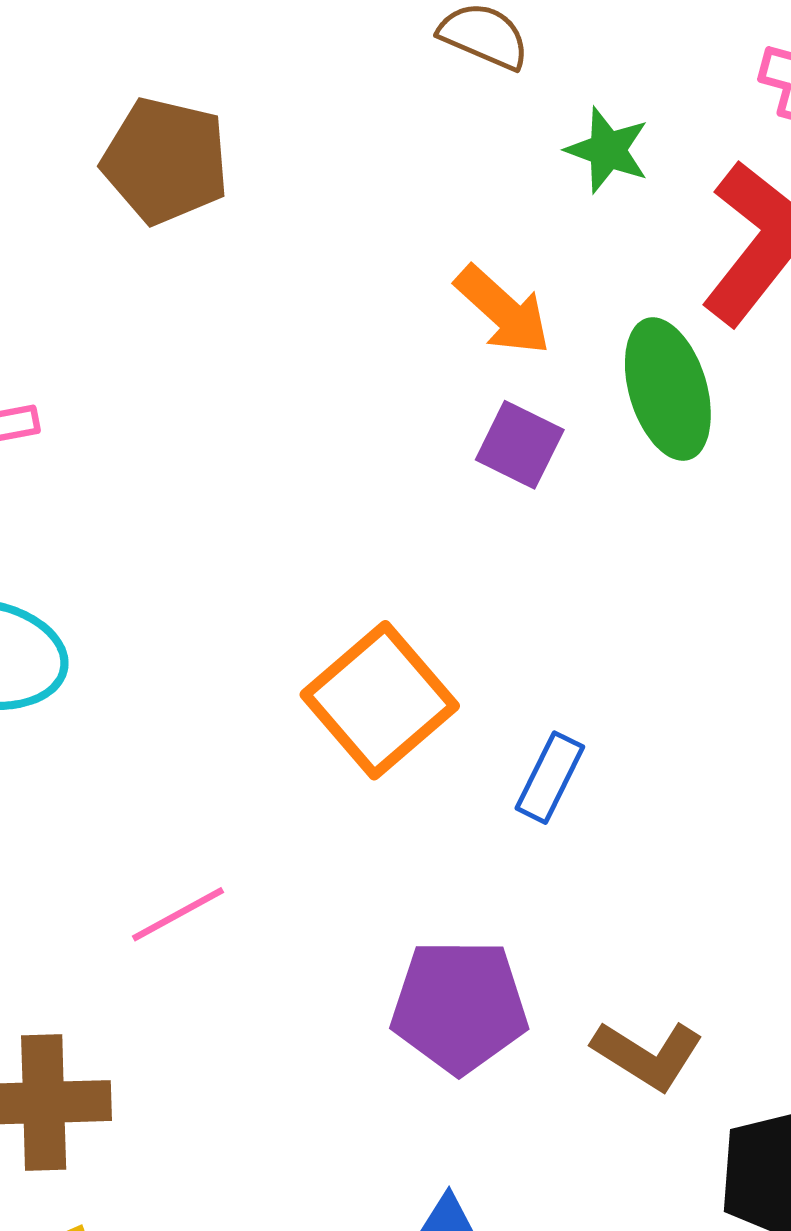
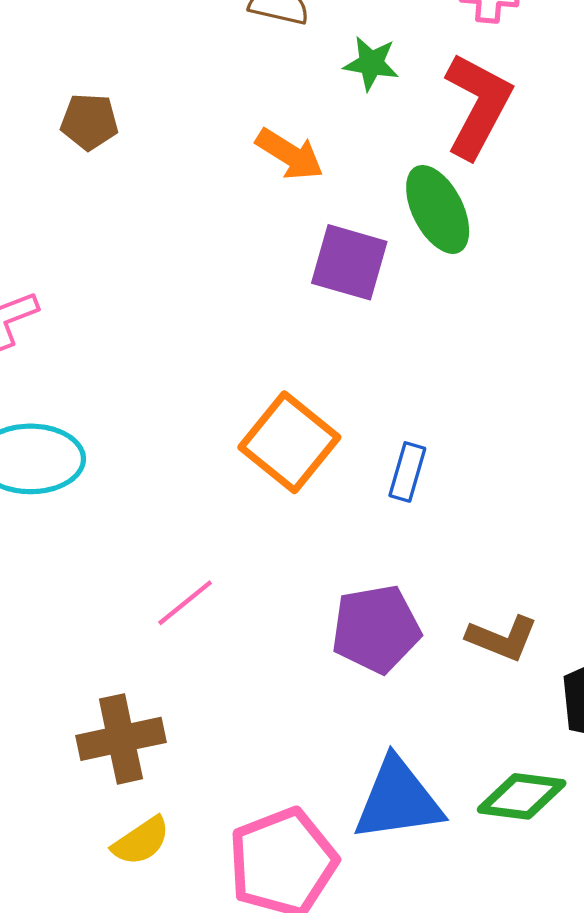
brown pentagon: (165, 161) -> (89, 122), size x0.7
orange arrow: (503, 310) -> (290, 154), moved
purple square: (520, 445) -> (349, 262), size x1.4

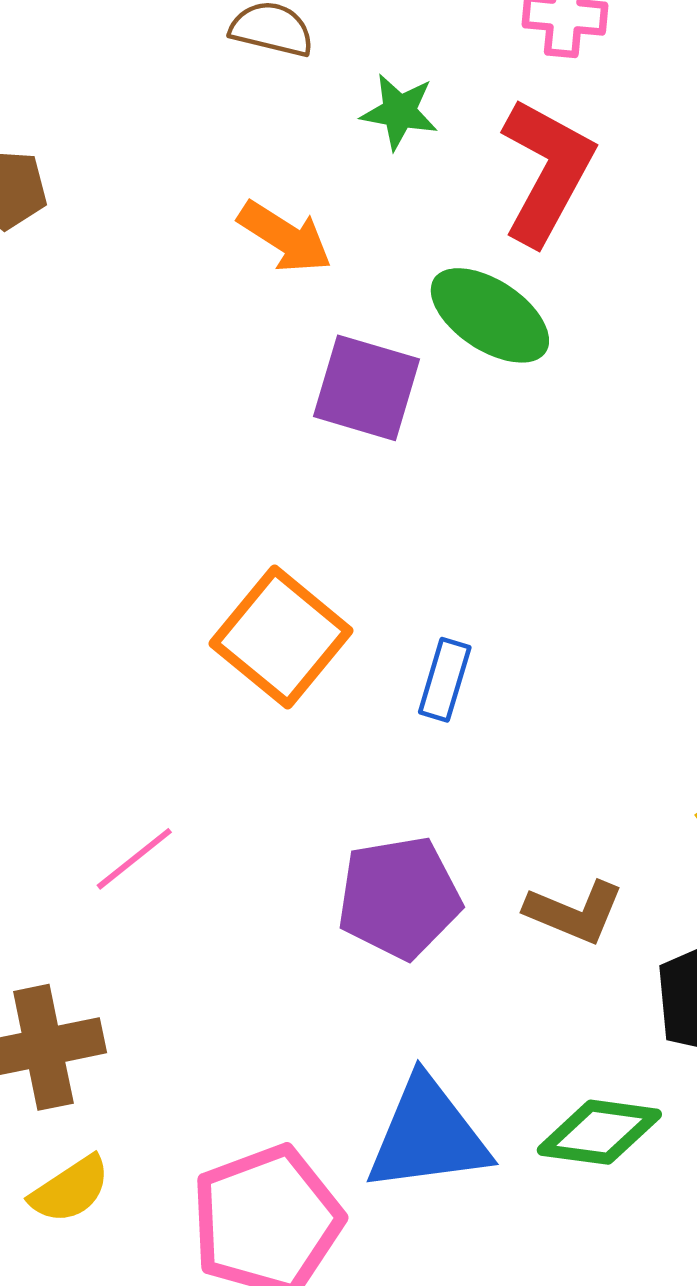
green ellipse: (438, 209) -> (490, 315), turned -30

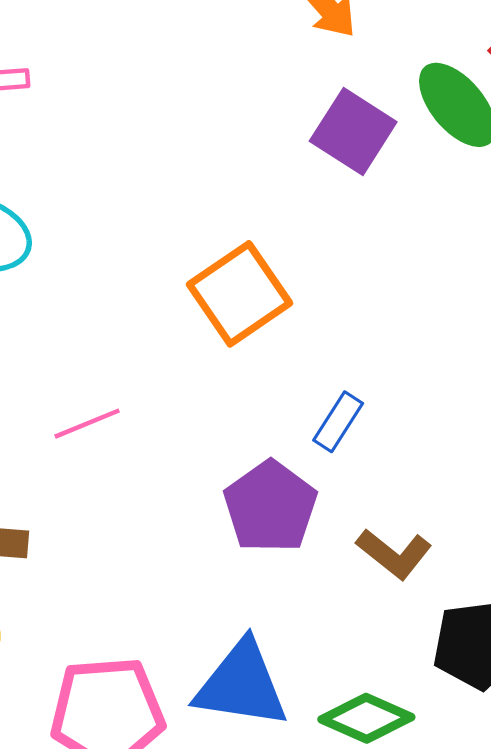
blue rectangle: (445, 680) -> (338, 422), moved
purple pentagon: (399, 898) -> (270, 507), turned 30

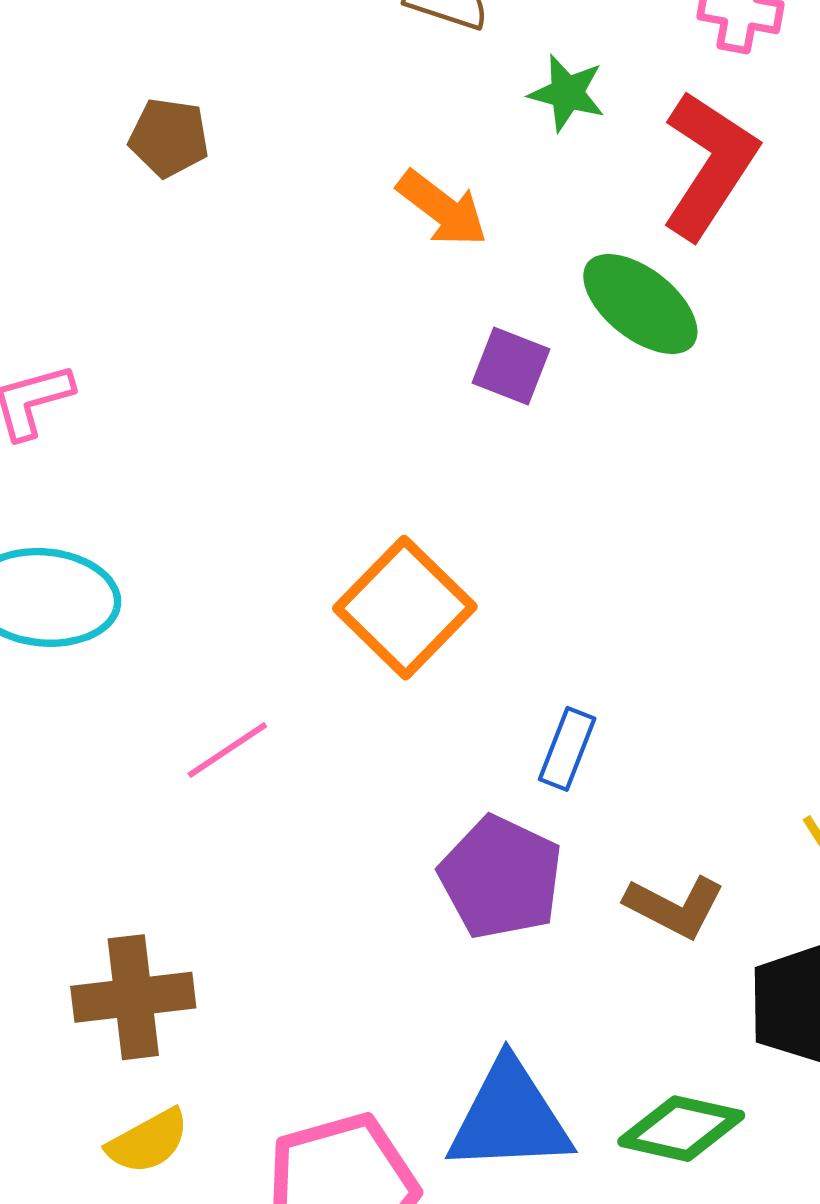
purple square: (353, 132) -> (511, 366), size x0.7
pink line: (87, 424) -> (227, 750), moved

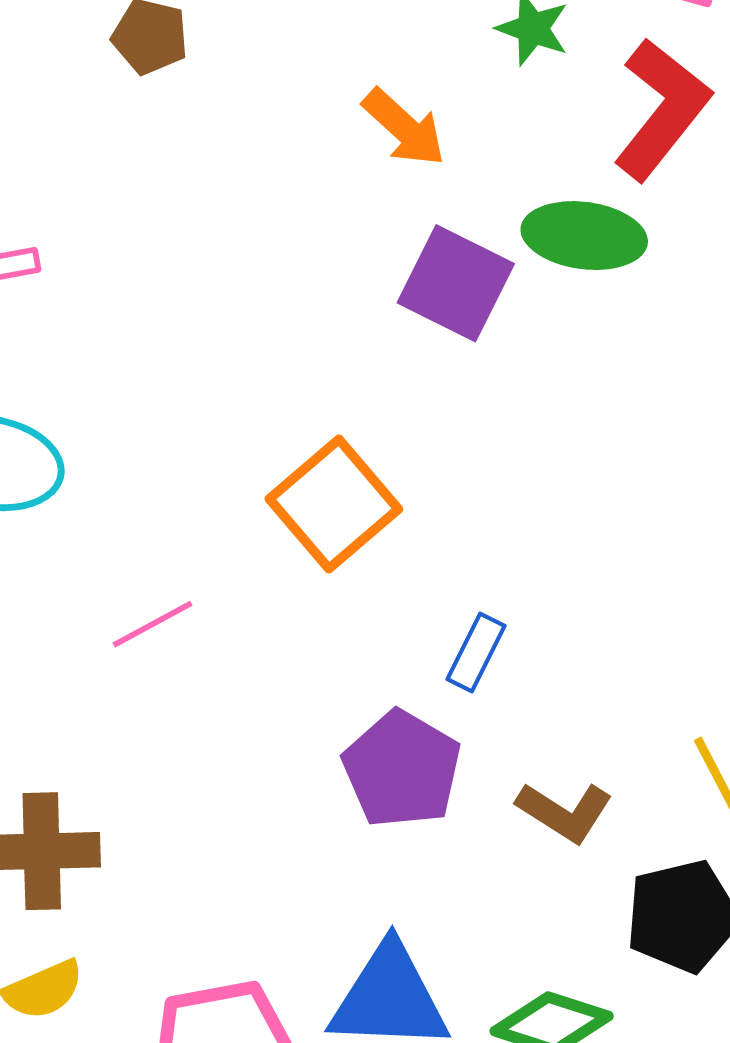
green ellipse: (640, 304) -> (584, 236), turned -36
purple square: (511, 366) -> (456, 283), size x1.5

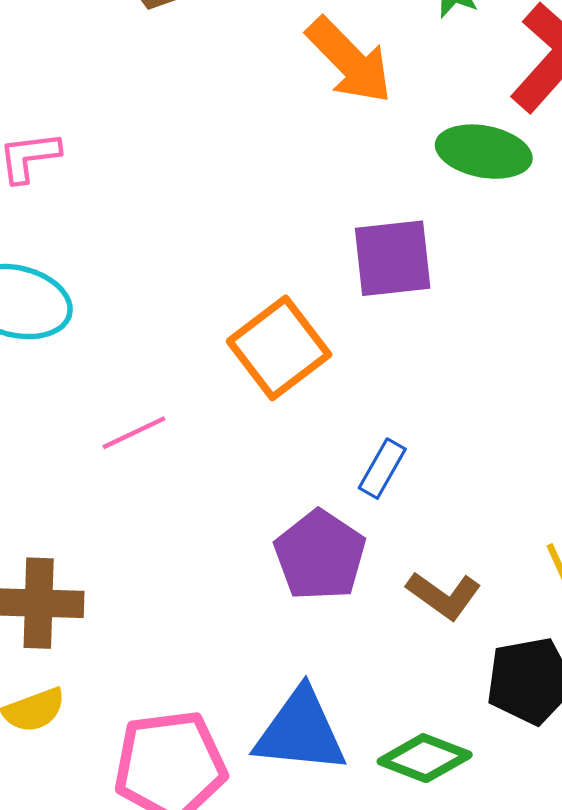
orange arrow: (404, 128) -> (349, 60), size x1.4
purple square: (456, 283) -> (393, 258), moved, turned -36

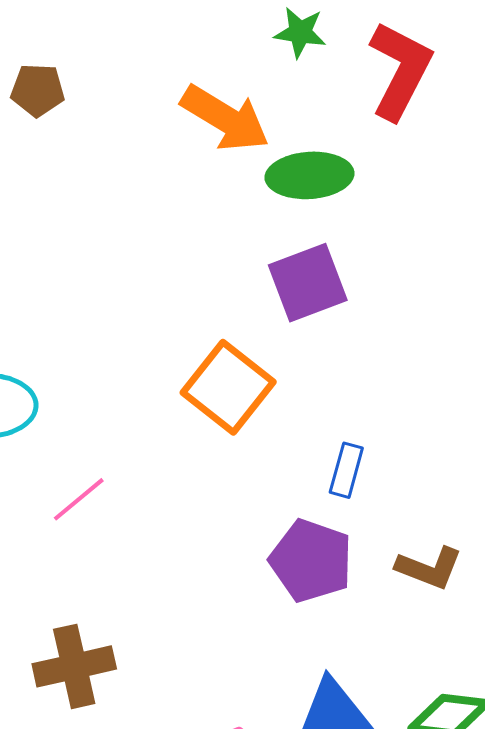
green ellipse: (484, 152) -> (309, 175), moved
pink line: (134, 433) -> (79, 499), moved

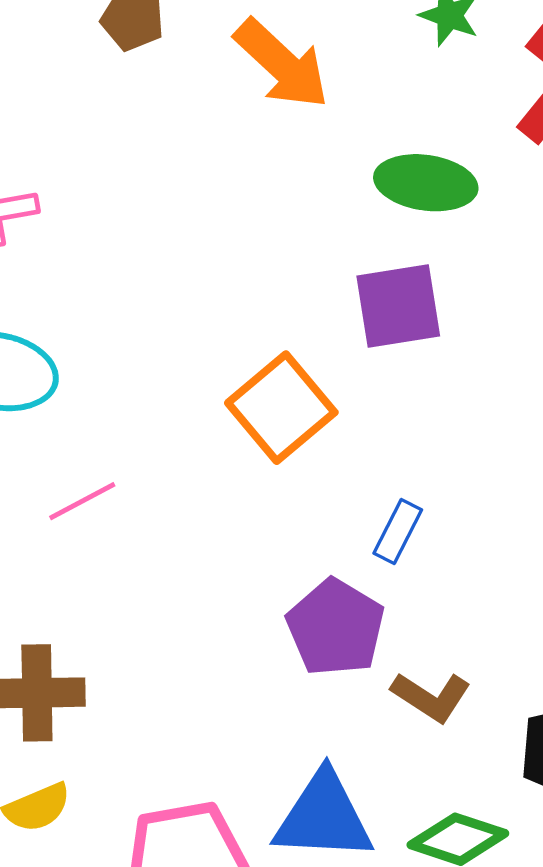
orange arrow: (225, 118) -> (282, 64), moved
brown L-shape: (429, 568) -> (431, 697), moved

